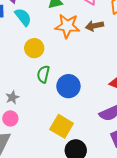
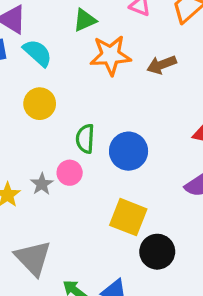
brown arrow: (94, 26) -> (162, 65), moved
yellow circle: (34, 48) -> (40, 104), moved
pink circle: (10, 118) -> (70, 173), moved

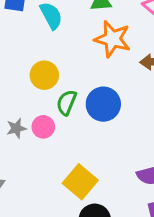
yellow circle: (40, 104) -> (44, 75), moved
blue circle: (129, 151) -> (103, 104), moved

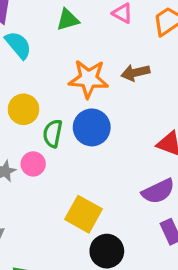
orange star: (112, 39) -> (89, 79), moved

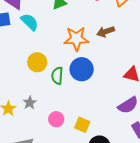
pink circle: (33, 164) -> (56, 119), moved
yellow square: (84, 214) -> (82, 125), size x0.7

